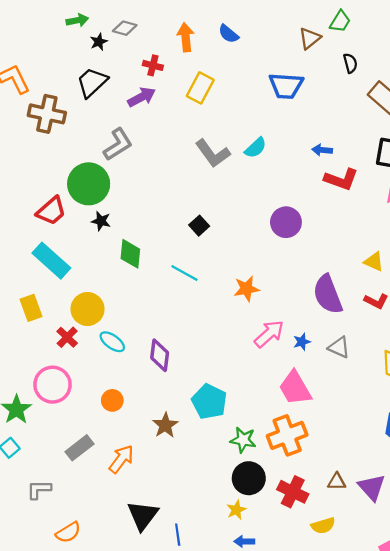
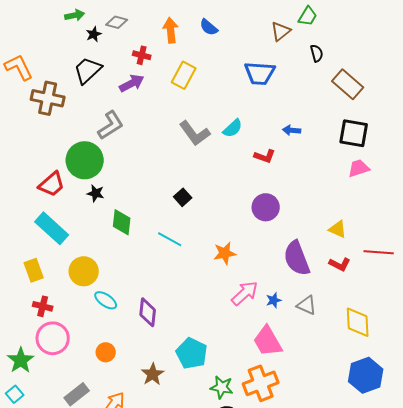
red L-shape: (341, 179) -> (265, 156), moved, size x0.7
purple circle: (286, 222) -> (266, 207), moved
red cross: (67, 337) -> (43, 306), moved, turned -30

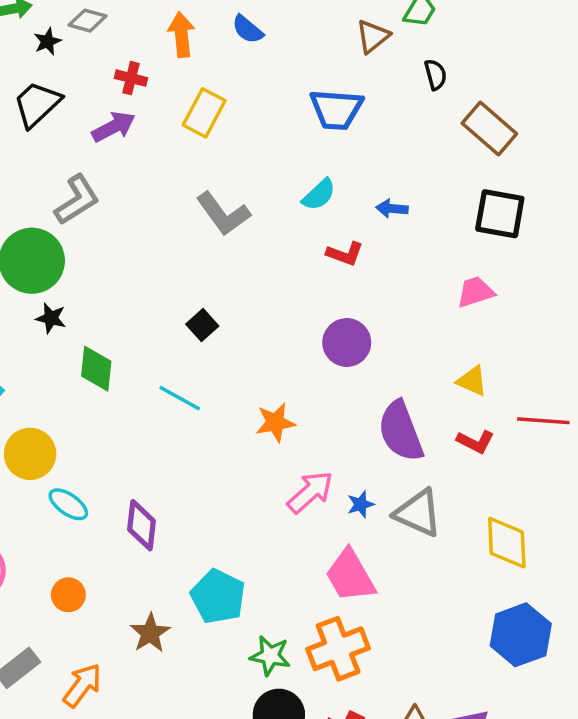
cyan semicircle: (233, 128) -> (319, 195), moved
pink trapezoid: (359, 168) -> (475, 292), moved
gray triangle: (307, 305) -> (418, 513), size x1.4

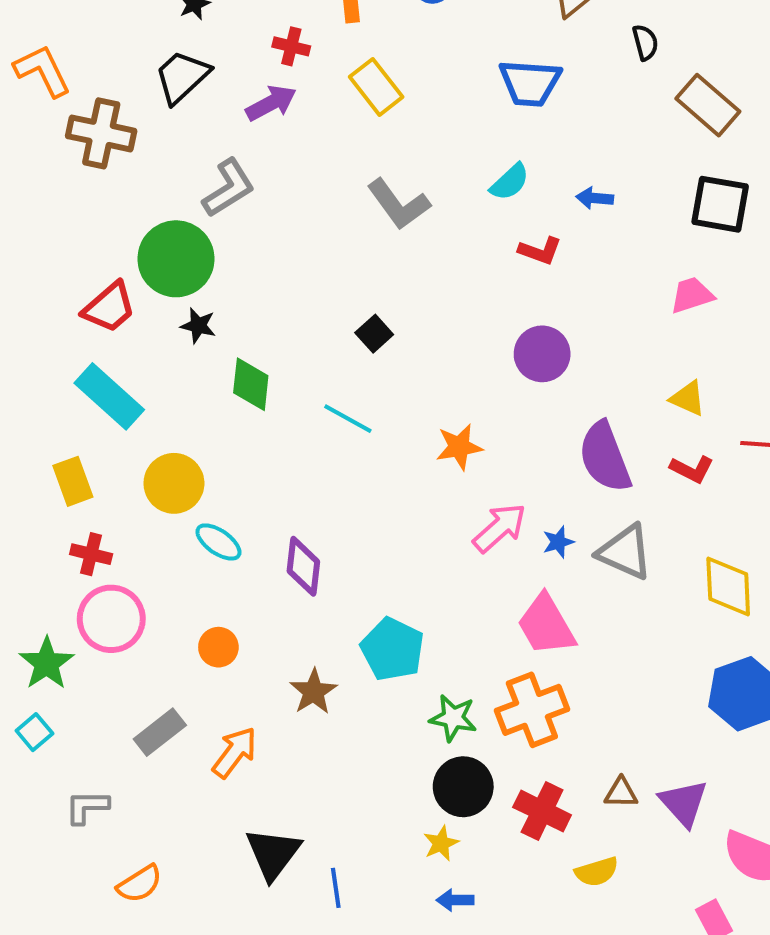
yellow rectangle: (204, 113) -> (376, 87), turned -66

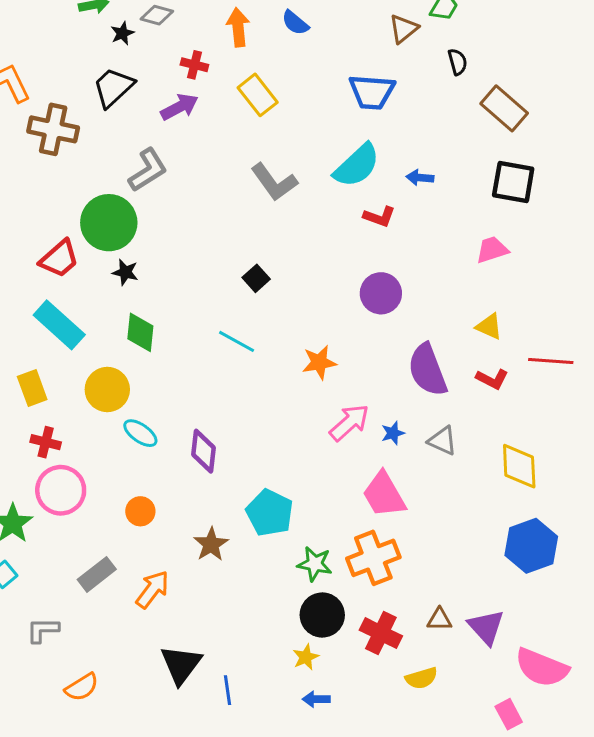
cyan semicircle: (510, 182) -> (357, 166), size x1.6
green diamond: (251, 384) -> (140, 332), moved
gray triangle: (625, 552) -> (443, 441), size x0.7

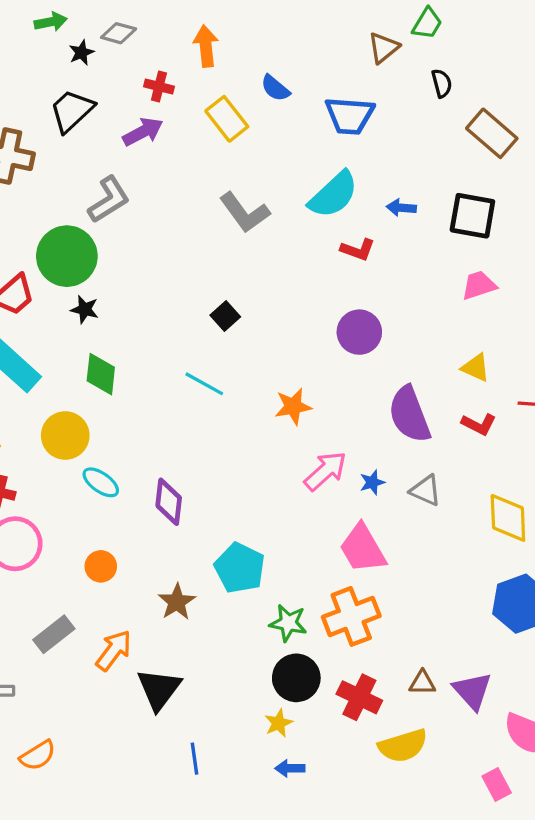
blue semicircle: (295, 23) -> (275, 88), moved
black square: (513, 182) -> (472, 216), moved
black triangle: (181, 665) -> (159, 689), moved
yellow semicircle: (421, 678) -> (403, 746), size x1.4

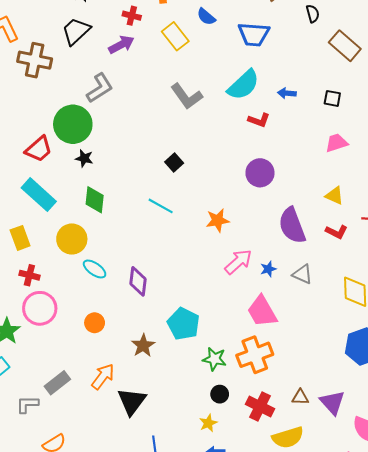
black square: (472, 216) -> (332, 98), size x0.6
gray rectangle: (54, 634) -> (57, 383), moved
black circle: (296, 678) -> (220, 394), size x0.6

